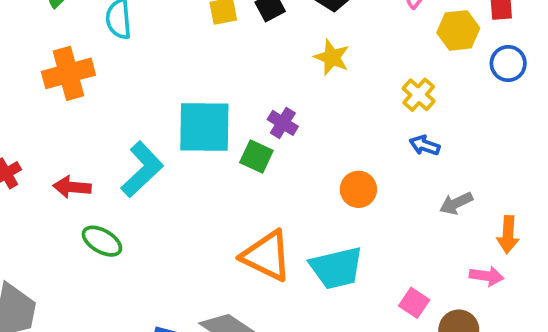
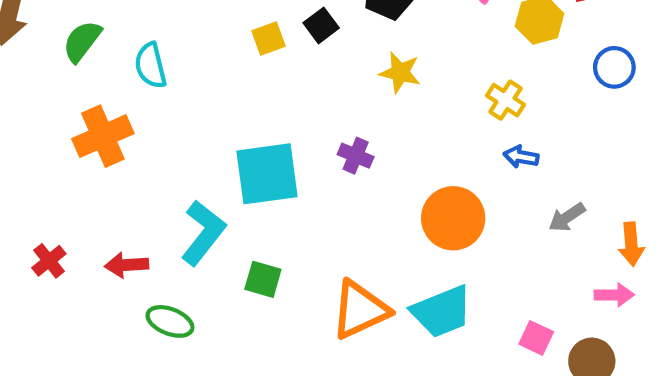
blue circle: (508, 63) -> (614, 67), moved
green square: (256, 157) -> (263, 279), moved
orange circle: (358, 189) -> (453, 218), size x1.5
orange triangle: (267, 256) -> (360, 310), turned -42

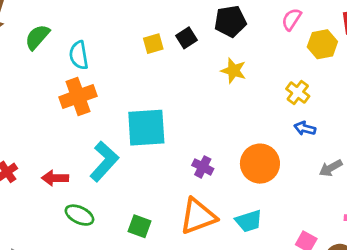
orange cross: (103, 136) -> (78, 97), moved
purple cross: (356, 156) -> (203, 167), moved
green square: (263, 279) -> (140, 226), moved
cyan trapezoid: (442, 312) -> (249, 221), size x0.7

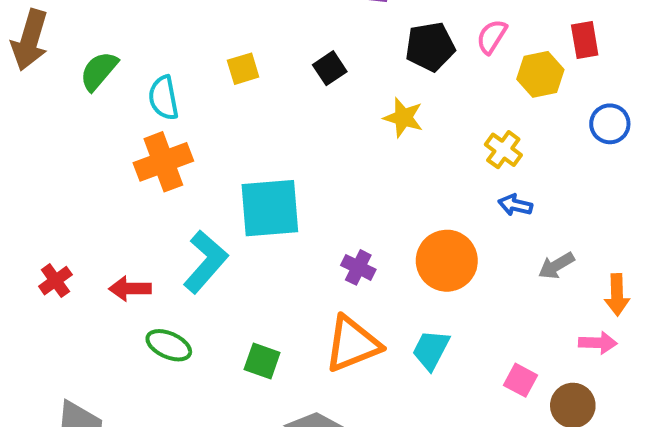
black pentagon: (230, 21) -> (430, 47), moved
yellow square: (153, 44) -> (243, 69), moved
cyan trapezoid: (249, 221) -> (431, 350), turned 136

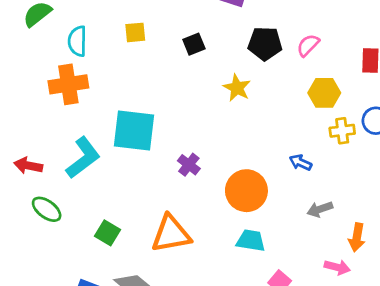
yellow hexagon: (540, 74) -> (324, 93), moved
yellow cross: (503, 150) -> (342, 131), moved, turned 35
purple cross: (358, 267) -> (189, 165), moved
cyan trapezoid: (431, 350) -> (251, 241), moved, turned 60

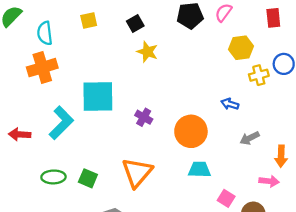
yellow star: (237, 88) -> (147, 52), moved
green ellipse: (47, 209) -> (53, 177), moved, turned -30
orange triangle: (171, 234) -> (137, 173), turned -32

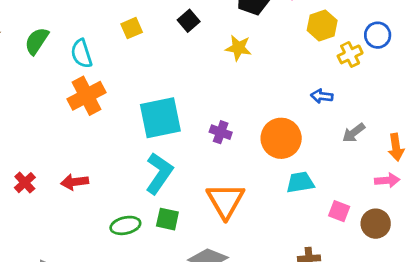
yellow star: (147, 52) -> (238, 48), moved
cyan L-shape: (61, 123) -> (159, 173), moved

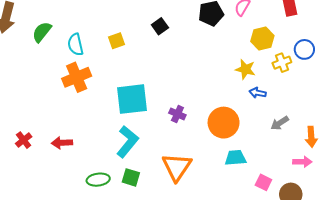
yellow square: (132, 28) -> (116, 41), moved
yellow star: (238, 48) -> (245, 69), moved

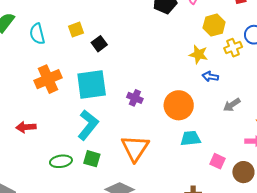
black square: (160, 26) -> (99, 44), moved
orange cross: (77, 77) -> (48, 79), moved

